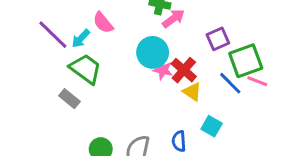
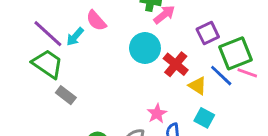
green trapezoid: (86, 69) -> (47, 64), moved
pink star: (163, 70) -> (157, 114), moved, turned 30
yellow triangle: (192, 92) -> (198, 86), moved

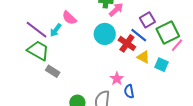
pink line: (247, 73) -> (177, 45), turned -64
blue line: (221, 76) -> (139, 35), moved
cyan square: (204, 118) -> (161, 65), moved

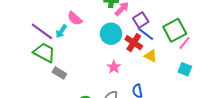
purple square: (147, 20) -> (141, 20), moved
cyan square: (161, 65) -> (185, 69), moved
pink star: (117, 79) -> (114, 67), moved

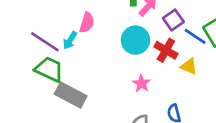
pink semicircle: (75, 18) -> (87, 23), turned -112
blue line: (145, 34) -> (195, 36), moved
gray rectangle: (59, 73) -> (71, 95), size x1.6

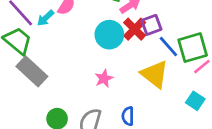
red cross: (166, 50) -> (135, 29), moved
yellow triangle: (189, 66) -> (155, 74), size x1.6

